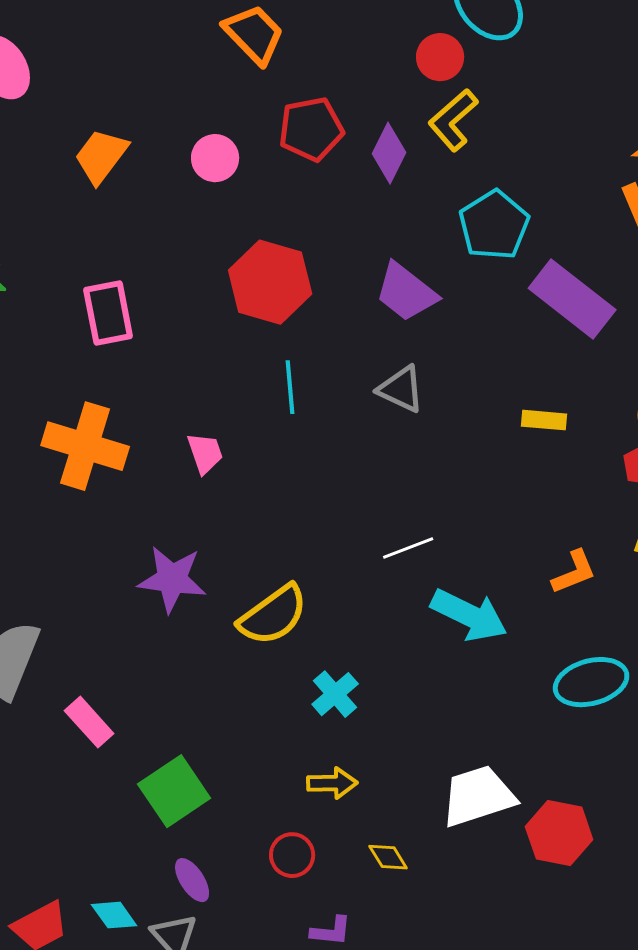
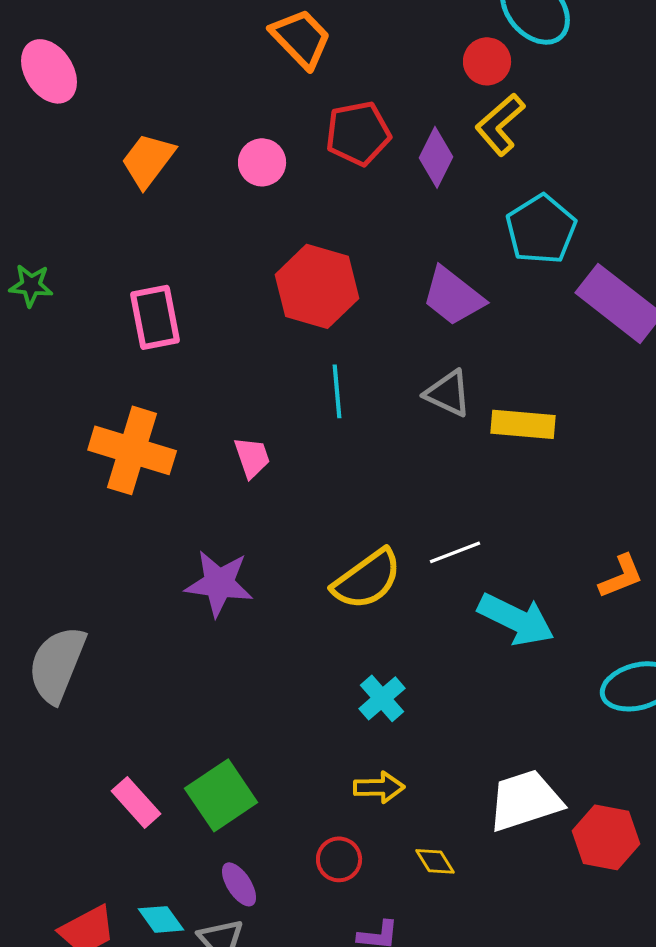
yellow rectangle: (544, 420) -> (523, 424), moved, size x1.4
yellow semicircle: (273, 615) -> (367, 579), moved
pink rectangle: (89, 722) -> (136, 802), moved

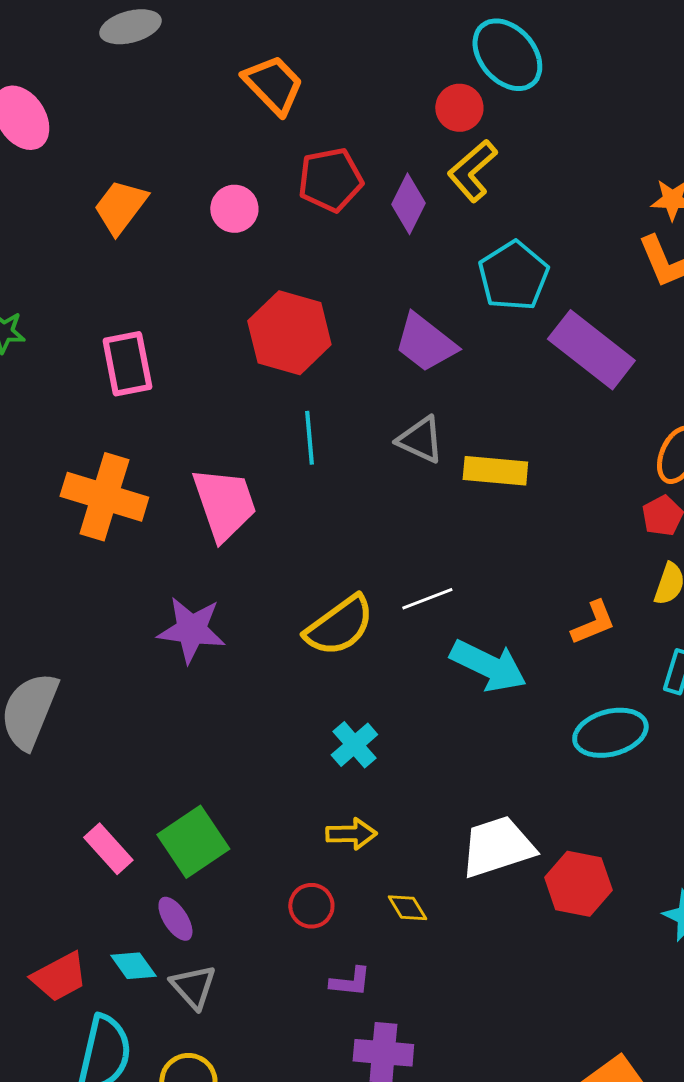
pink trapezoid: (252, 457) -> (224, 504), size x1.8
purple ellipse: (239, 884) -> (175, 919), moved

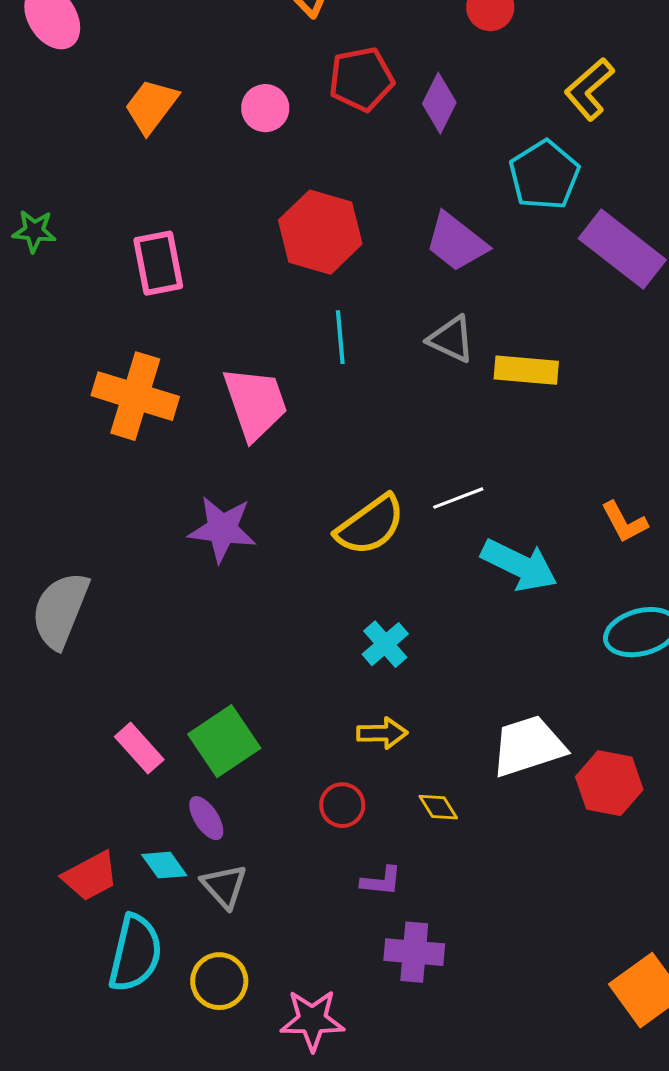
yellow L-shape: (472, 171) -> (589, 89), moved
orange L-shape: (593, 623) -> (624, 522), turned 84

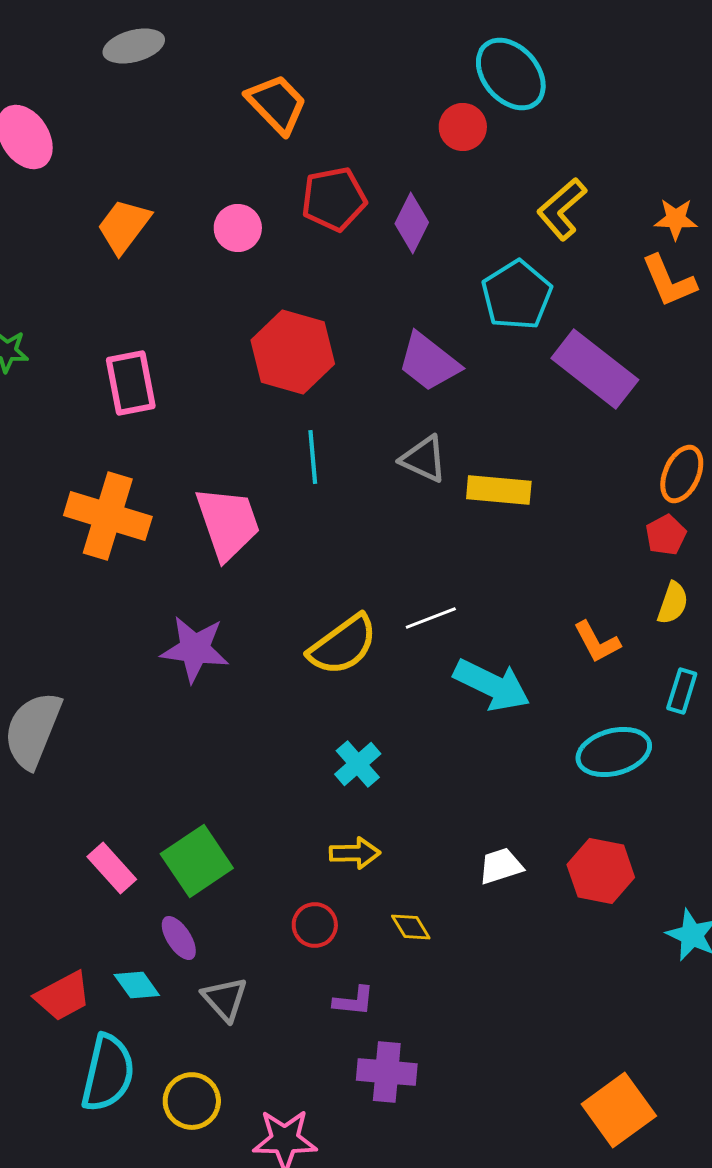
white trapezoid: (528, 746) -> (501, 866), size x0.6
red hexagon: (609, 783) -> (601, 871), moved
gray triangle: (224, 886) -> (225, 999), moved

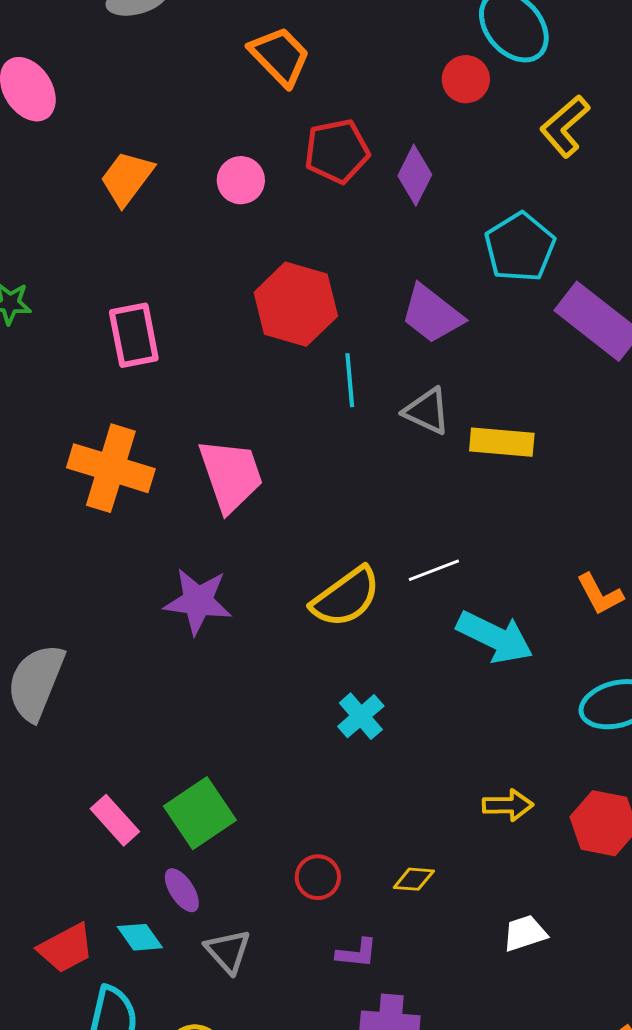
yellow L-shape: (562, 209) -> (565, 126), moved
cyan line: (313, 457) -> (350, 380), moved
yellow arrow: (355, 853) -> (508, 805), moved
white trapezoid: (501, 866) -> (525, 933), moved
yellow diamond: (411, 927) -> (414, 879), turned -54

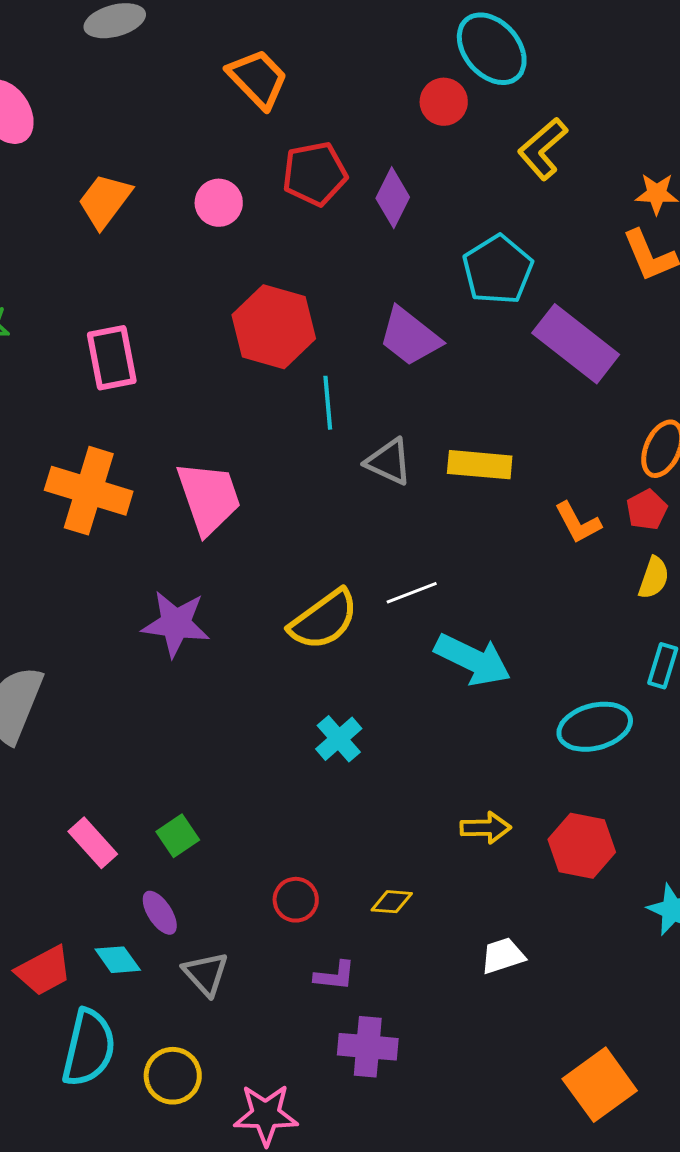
gray triangle: (427, 411) -> (389, 462), moved
orange L-shape: (600, 594) -> (578, 523), moved
green square: (200, 813) -> (178, 836), size x0.6

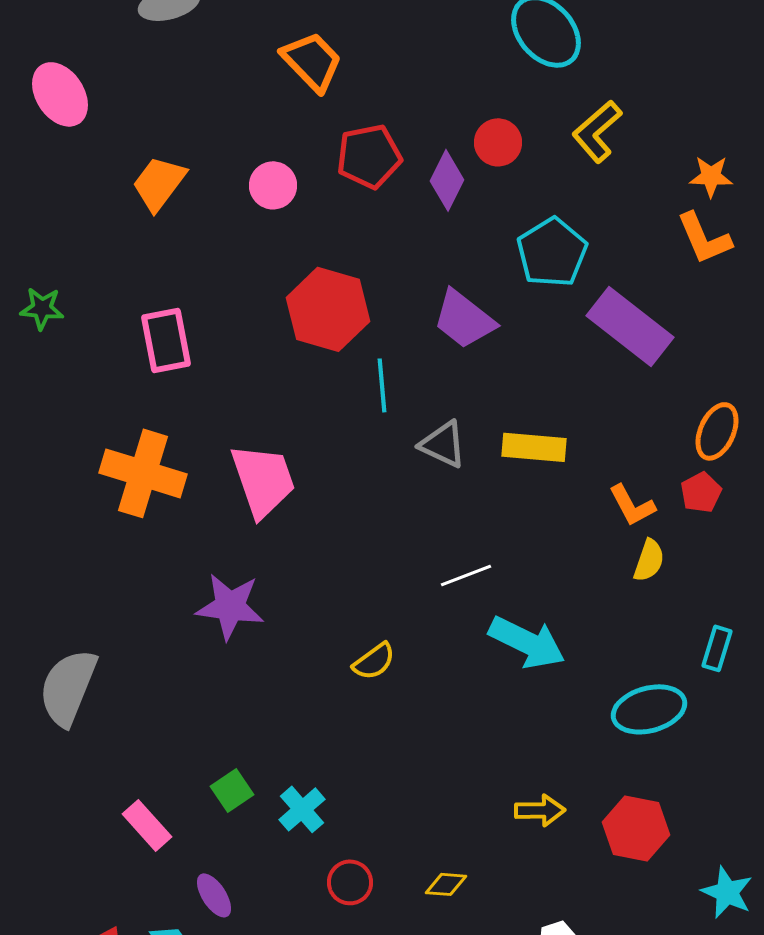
red circle: (444, 102) -> (498, 142), moved
yellow semicircle: (654, 578) -> (649, 560), moved
yellow semicircle: (324, 620) -> (374, 661), moved, size x0.6
cyan cross: (339, 739) -> (302, 809), moved
green square: (178, 836) -> (232, 790), moved

